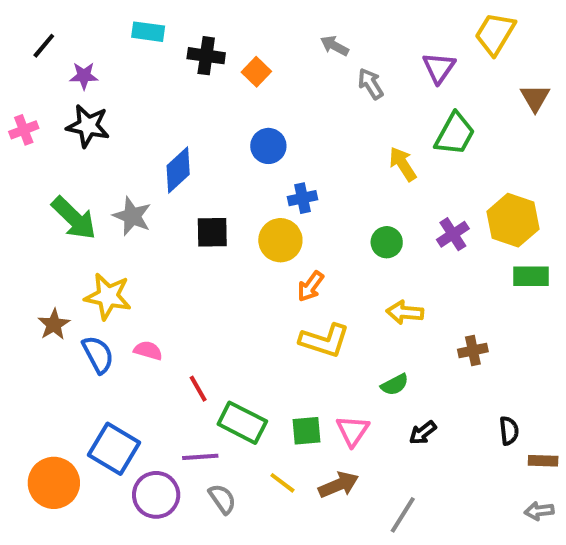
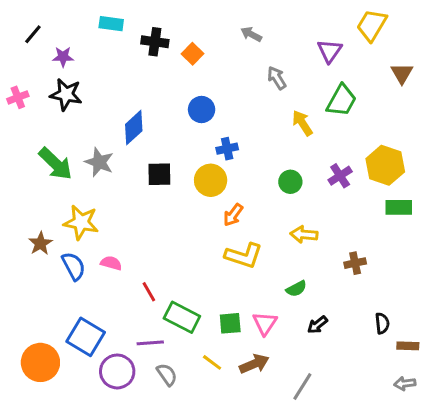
gray arrow: (371, 84) -> (277, 78), moved

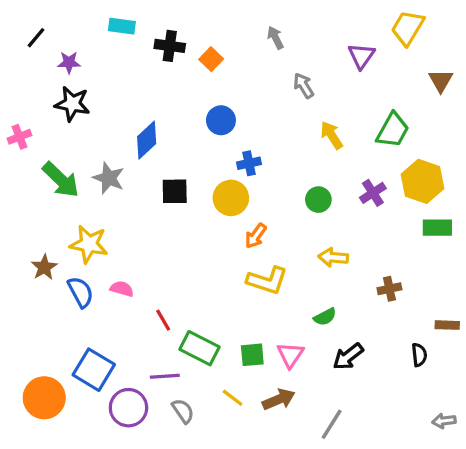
gray arrow: (251, 34) -> (275, 38), turned 35
pink cross: (18, 97) -> (19, 137), moved
green trapezoid: (342, 100) -> (393, 130), moved
black arrow: (317, 325) -> (348, 356), size x1.4
brown rectangle: (408, 346) -> (447, 325), moved

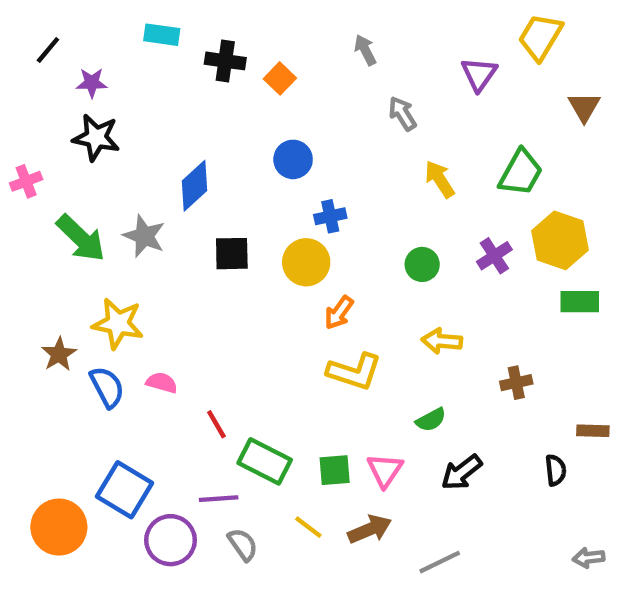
gray line: (332, 424) -> (440, 562), turned 32

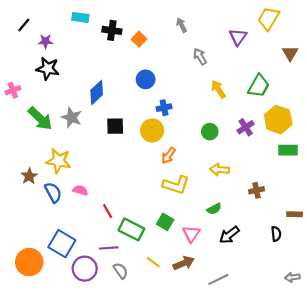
green square: (335, 470) -> (165, 222), moved, turned 35

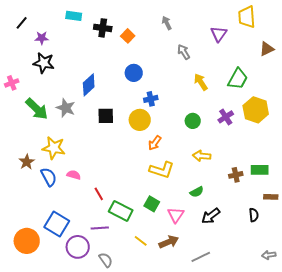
yellow trapezoid: (268, 18) -> (247, 17), turned -35
brown triangle: (290, 53) -> (267, 49), turned 35
green rectangle: (288, 150) -> (260, 170), moved
gray semicircle: (121, 271) -> (106, 260), moved

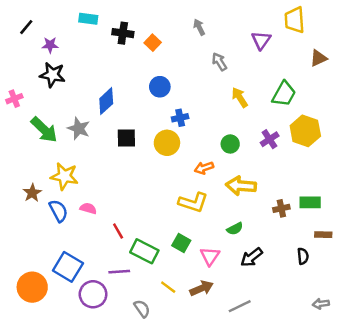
orange arrow: (155, 143) -> (204, 168), moved, turned 35
yellow arrow: (202, 156) -> (241, 186), size x1.4
gray semicircle: (106, 260) -> (142, 309), moved

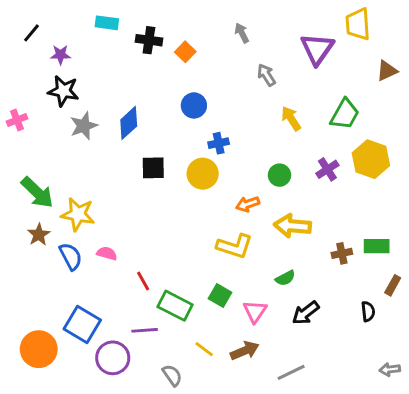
purple triangle: (261, 40) -> (317, 49), size x1.4
gray star: (79, 128) -> (84, 126), moved, turned 30
green arrow: (44, 130) -> (37, 193), moved
brown rectangle: (323, 235) -> (393, 285), turned -63

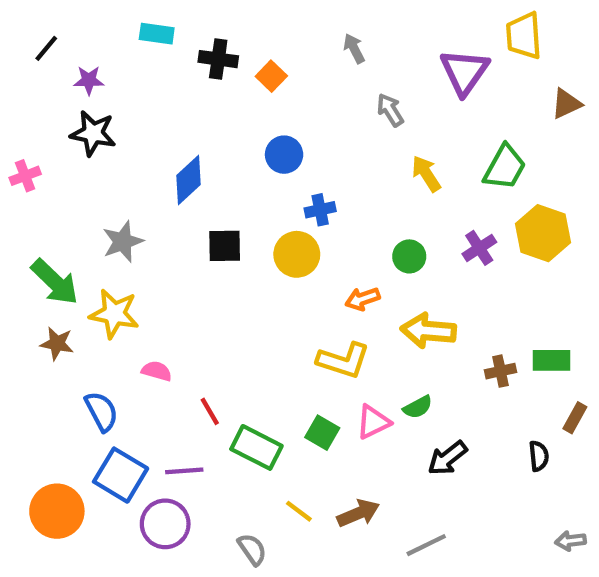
gray star: (84, 126) -> (123, 242), moved
brown star: (39, 235) -> (57, 343), turned -30
blue semicircle: (71, 256) -> (102, 411), moved
pink triangle: (255, 311) -> (373, 422), moved, turned 30
purple line: (145, 330) -> (184, 471), moved

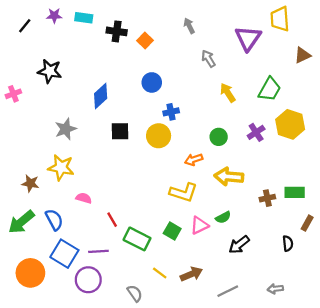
purple star: (89, 80) -> (54, 16), moved
green arrow: (55, 282) -> (21, 222), moved, turned 96
gray arrow: (571, 541) -> (275, 289), moved

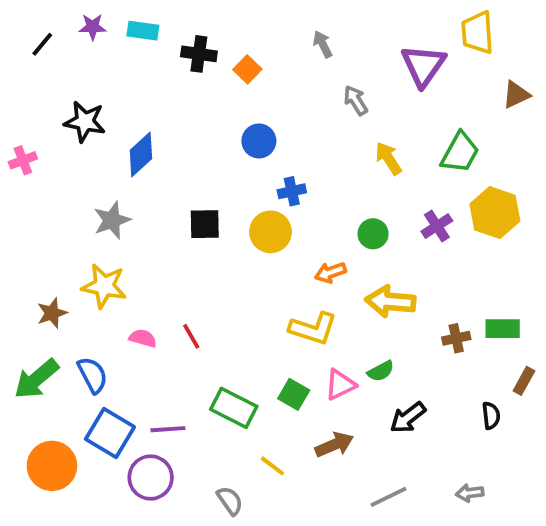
blue diamond: (101, 96) -> (141, 154), moved
brown star: (30, 183) -> (52, 313), turned -30
red line: (112, 220) -> (191, 336), moved
brown arrow: (191, 274) -> (334, 445), moved

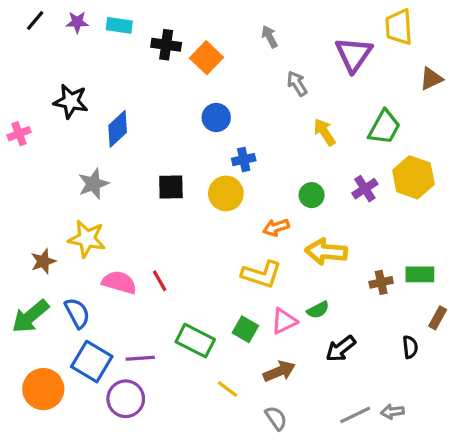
black line: (42, 44) -> (35, 21), moved
orange square: (247, 69) -> (207, 58), size x1.4
pink semicircle: (143, 338) -> (119, 282), size x1.5
gray line: (388, 497) -> (355, 415), moved
gray semicircle: (230, 501) -> (276, 418), moved

